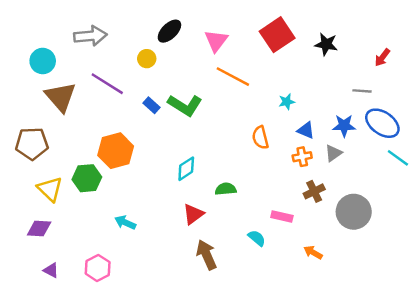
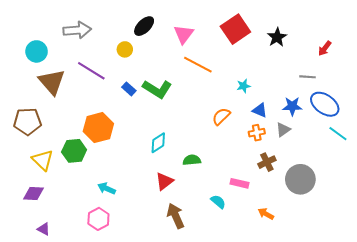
black star: (326, 44) -> (277, 37), turned 30
orange semicircle: (260, 138) -> (221, 116), turned 60
pink hexagon: (98, 268) -> (98, 219), moved

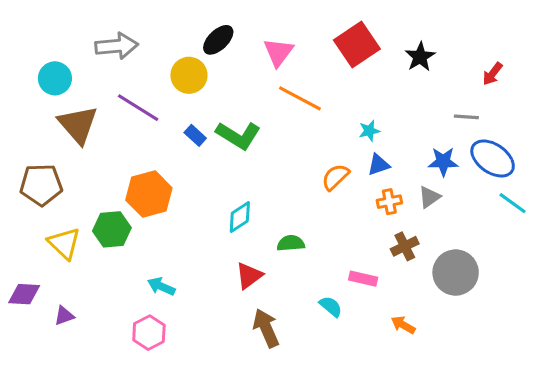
yellow circle: (125, 49) -> (189, 75), size x1.5
blue triangle: (260, 110) -> (379, 165), moved, turned -42
purple diamond: (33, 194) -> (24, 294), moved
purple triangle: (44, 229) -> (64, 316), moved, turned -48

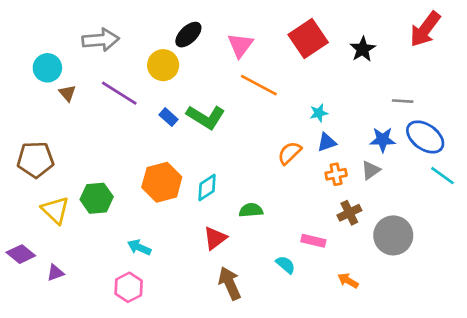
red arrow: (493, 74) -> (425, 29), moved, size x1.8
brown triangle: (78, 125) -> (67, 93), moved, size x0.5
orange hexagon: (149, 194) -> (162, 182), moved
purple diamond: (24, 294) -> (21, 254), turned 36

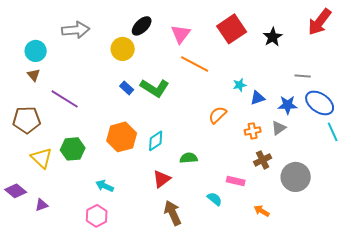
brown triangle: (67, 93) -> (34, 75), moved
purple line: (119, 93) -> (65, 99), moved
blue triangle: (327, 142) -> (258, 98), moved
cyan line: (442, 176) -> (333, 132), turned 30

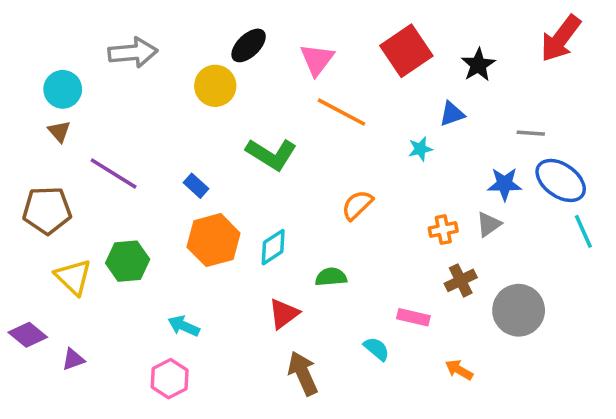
blue rectangle: (127, 88) -> (196, 186), moved
blue triangle: (258, 98) -> (452, 114), moved
orange semicircle: (218, 115) -> (357, 205), moved

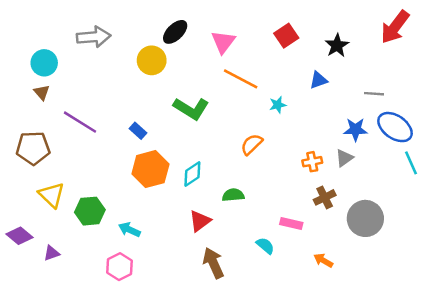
red square: (406, 51) -> (286, 36), size x0.7
cyan star: (420, 149) -> (278, 105), moved
green hexagon: (128, 261) -> (90, 211), moved

